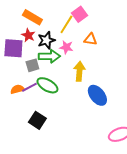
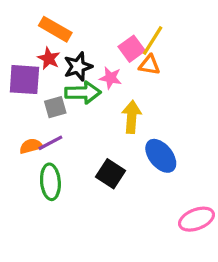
pink square: (79, 14) -> (132, 49), moved
yellow line: (66, 24) -> (153, 41), moved
green ellipse: (47, 85) -> (50, 182), moved, turned 55
black square: (37, 120) -> (110, 174), moved

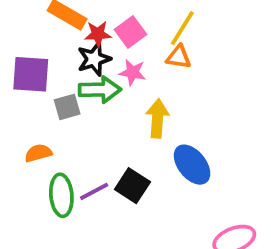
pink square: (132, 49) -> (131, 32), moved
red star: (49, 58) -> (98, 34), moved, turned -30
purple line: (50, 143) -> (94, 191), moved

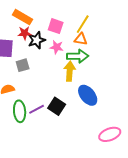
pink square: (131, 32) -> (56, 26), turned -35
red star: (98, 34) -> (25, 33), moved
green arrow: (100, 90) -> (78, 56), moved

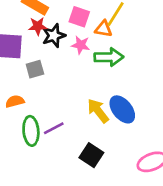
orange triangle: (81, 39) -> (103, 29), moved
yellow arrow: (70, 71) -> (98, 111), moved, turned -42
black square: (57, 106) -> (91, 155), moved

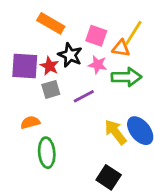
red star: (38, 26) -> (49, 66), moved, turned 30
black star: (54, 36) -> (70, 55), turned -30
purple line: (54, 128) -> (84, 96), moved

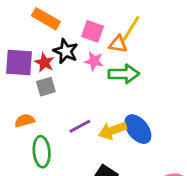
purple line: (84, 96) -> (80, 126), moved
yellow arrow: (115, 132) -> (112, 130), turned -72

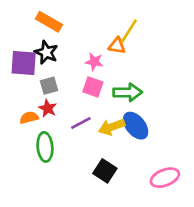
pink square: (93, 31) -> (93, 87), moved
black star: (66, 51) -> (46, 52), moved
red star: (44, 63) -> (48, 108), moved
green arrow: (124, 74) -> (128, 92), moved

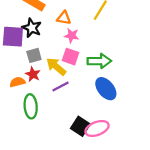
orange triangle: (117, 46) -> (64, 18), moved
yellow arrow: (112, 127) -> (56, 67), moved, turned 60
pink ellipse: (165, 178) -> (97, 128), moved

